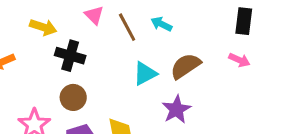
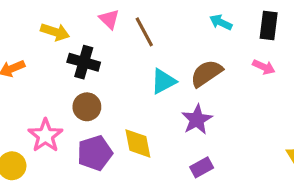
cyan arrow: (161, 24) -> (221, 22), moved

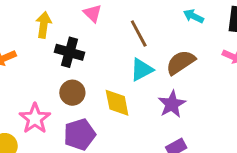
yellow arrow: (55, 32) -> (44, 25), turned -100
brown line: (144, 32) -> (139, 34), moved
yellow diamond: (138, 143) -> (117, 103), moved

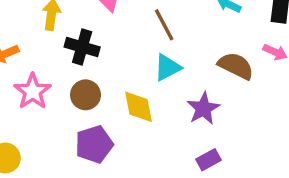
brown semicircle: (181, 62) -> (236, 66), moved, turned 60
pink star: (35, 119) -> (33, 91), moved

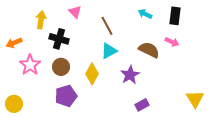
yellow diamond: (138, 107) -> (92, 74), turned 40
purple rectangle: (208, 160) -> (142, 105), moved

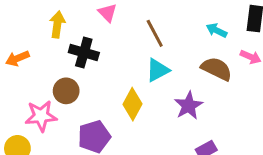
cyan arrow: (145, 14) -> (217, 30), moved
pink star: (30, 65) -> (41, 116), moved, turned 30
brown circle: (61, 67) -> (66, 91), moved

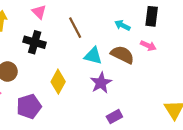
black cross: (84, 52) -> (35, 42), moved
cyan triangle: (158, 70) -> (93, 56), moved, turned 42

